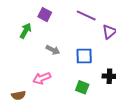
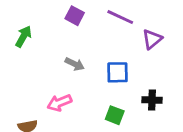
purple square: (45, 15) -> (75, 16), moved
green arrow: (26, 31) -> (23, 36), moved

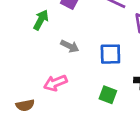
green arrow: (23, 36) -> (41, 20), moved

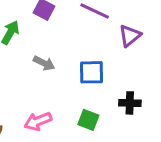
pink arrow: (55, 83) -> (38, 121), moved

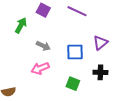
purple triangle: (130, 36) -> (100, 43), moved
pink arrow: (38, 121) -> (40, 68), moved

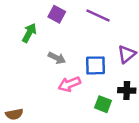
pink arrow: (40, 68) -> (69, 84), moved
green square: (73, 84) -> (103, 104), moved

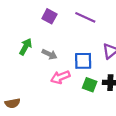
green arrow: (29, 33) -> (26, 47), moved
green square: (103, 104) -> (90, 85), moved

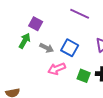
purple square: (49, 16) -> (36, 24), moved
blue square: (83, 61) -> (70, 48), moved, turned 30

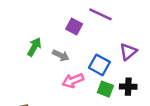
purple square: (36, 24) -> (74, 26), moved
blue square: (70, 48) -> (99, 65), moved

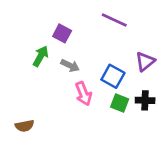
purple square: (74, 26) -> (62, 33), moved
pink arrow: (73, 81) -> (83, 94), turned -90

